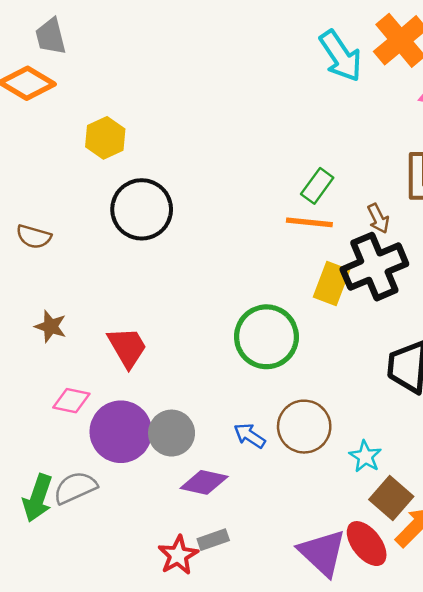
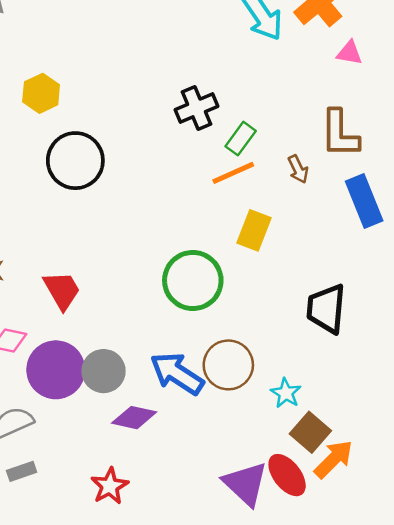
orange line: (309, 222) -> (233, 173), turned -30
black cross: (374, 267) -> (196, 108), moved, size x0.7
blue arrow: (250, 436) -> (177, 373), size x1.8
gray rectangle: (213, 540) -> (22, 471), moved

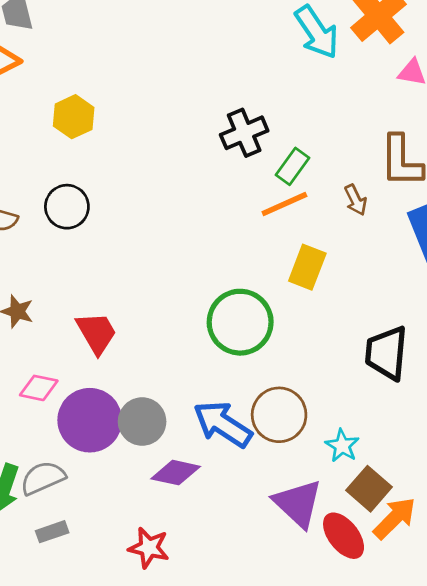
black circle: (75, 161) -> (67, 207), moved, size x0.7
purple triangle: (245, 484) -> (298, 503), moved
red star: (110, 486) -> (149, 548), turned -30

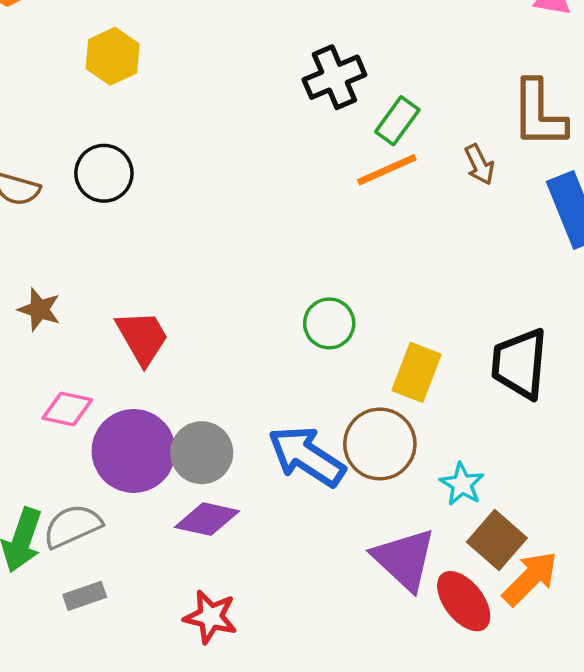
yellow rectangle: (307, 267) -> (417, 372), moved
green circle: (240, 322) -> (329, 323), size x0.6
purple diamond: (176, 473) -> (207, 519), moved

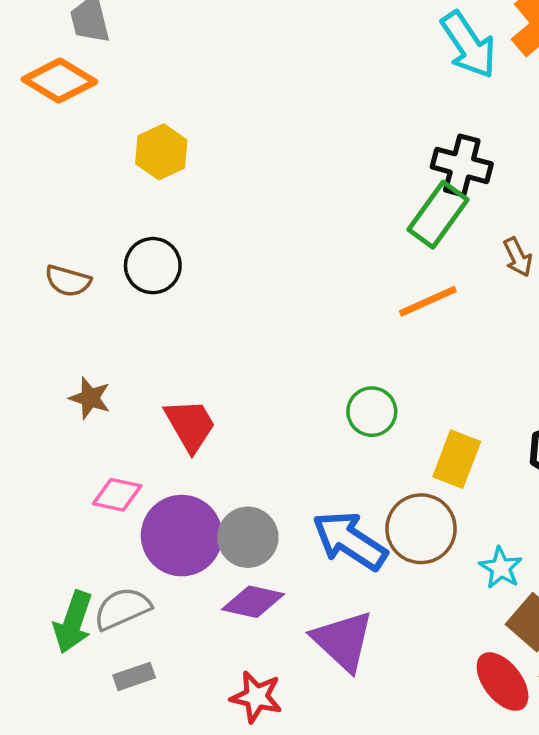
black cross: (334, 77) -> (462, 165), moved, turned 38
green rectangle: (397, 121) -> (438, 215), size x1.4
orange line: (387, 170) -> (428, 301), moved
purple triangle: (404, 559) -> (343, 641), moved

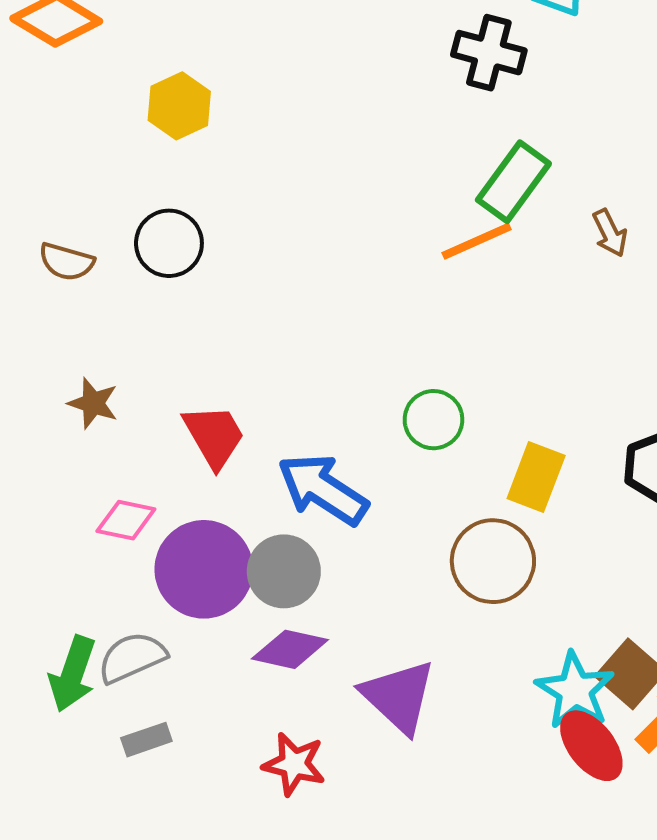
black cross: (462, 165) -> (489, 53), moved
orange line: (428, 301) -> (477, 241), moved
blue arrow: (350, 541) -> (323, 489), moved
cyan star: (501, 568) -> (575, 690), moved, size x1.5

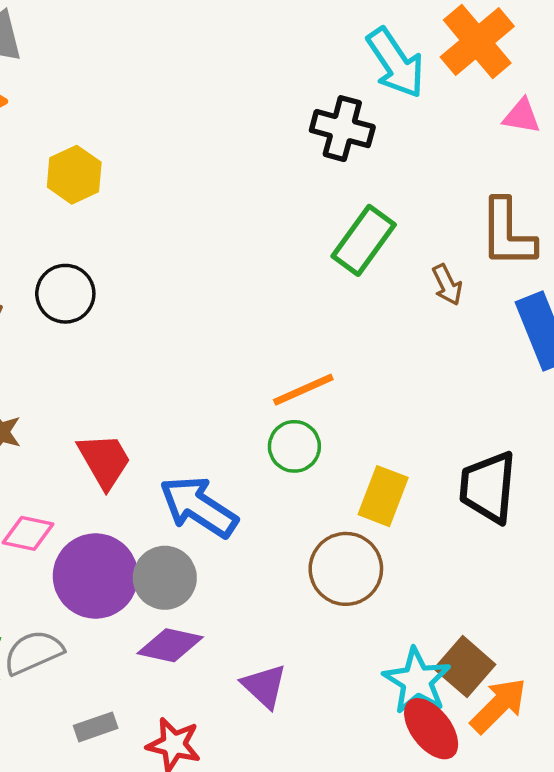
orange line: (477, 241) -> (303, 390), moved
purple triangle: (399, 696) -> (264, 686), size x0.7
gray rectangle: (146, 740) -> (96, 727), moved

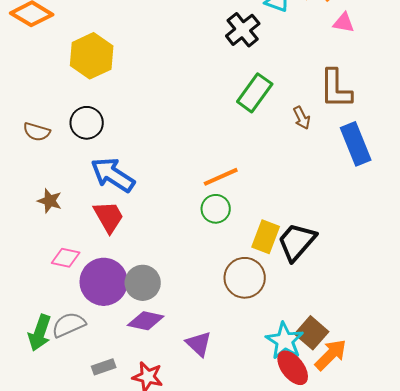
black cross: (342, 129) -> (243, 30), turned 36
yellow hexagon: (74, 175) -> (92, 56), size x1.4
black trapezoid: (488, 487) -> (297, 242), moved, turned 36
blue arrow: (199, 507) -> (113, 175), moved

